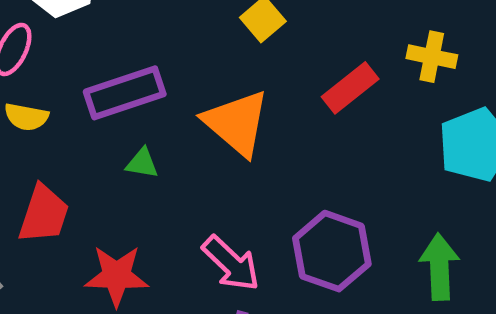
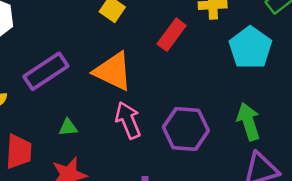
green triangle: (142, 163) -> (68, 127), moved
pink arrow: (231, 263) -> (128, 120), moved, turned -141

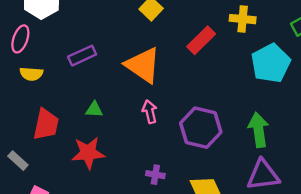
purple rectangle: (46, 71) -> (82, 56), size x0.7
pink arrow: (128, 120) -> (150, 112), size x0.7

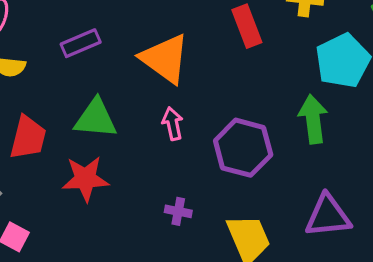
red rectangle: (201, 40) -> (247, 26), turned -68
green triangle: (94, 109) -> (96, 119), size x1.8
green arrow: (259, 130) -> (313, 119), moved

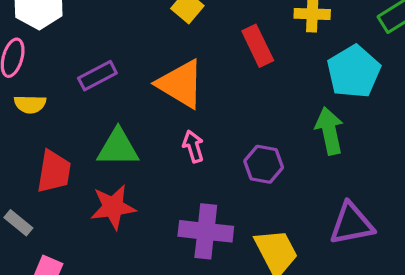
purple hexagon: (243, 148) -> (264, 164), size x0.7
purple cross: (178, 211) -> (206, 231), size x2.0

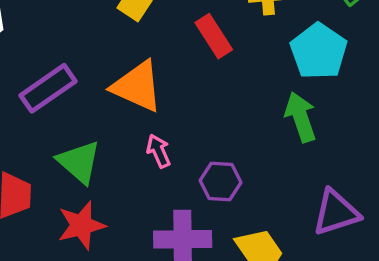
purple rectangle: (97, 76) -> (48, 88), size x1.4
green triangle: (118, 148) -> (79, 162), turned 48
purple hexagon: (264, 164) -> (221, 181), moved

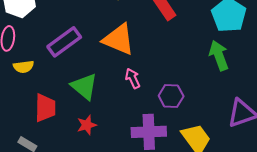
red star: (81, 225) -> (87, 125), size x0.7

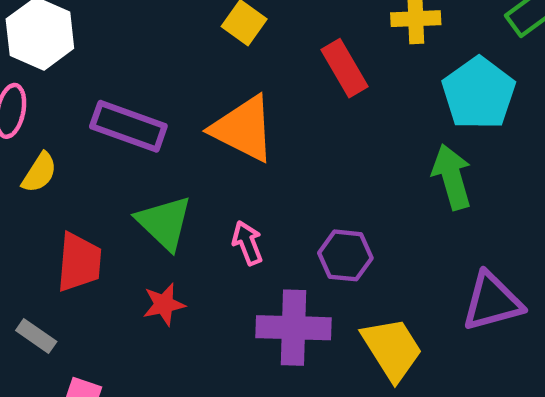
purple rectangle: (64, 42) -> (128, 126), turned 52
yellow semicircle: (24, 67) -> (39, 173), turned -54
pink arrow: (133, 78) -> (247, 243), moved

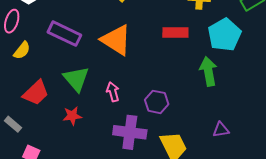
red rectangle: (345, 68) -> (175, 32), moved, turned -65
red trapezoid: (79, 262) -> (36, 93), turned 36
purple triangle: (492, 302) -> (221, 130), size x0.6

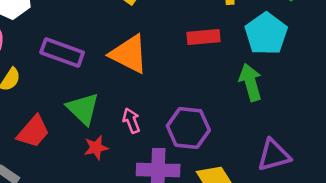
purple hexagon: (157, 102) -> (188, 128), size x1.4
red star: (72, 116) -> (96, 148), moved
purple triangle: (221, 130) -> (274, 155), size x1.6

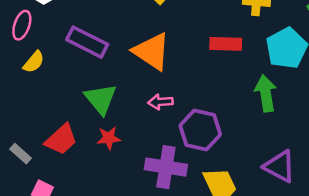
pink arrow: (131, 121) -> (160, 102), moved, turned -80
red trapezoid: (33, 132) -> (61, 139), moved
purple triangle: (274, 155) -> (280, 166), turned 36

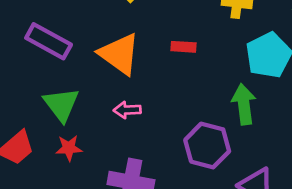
red rectangle: (226, 44) -> (184, 47), moved, size x0.7
purple hexagon: (200, 130) -> (207, 146), moved

